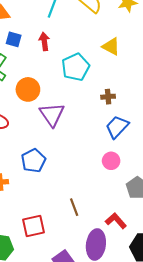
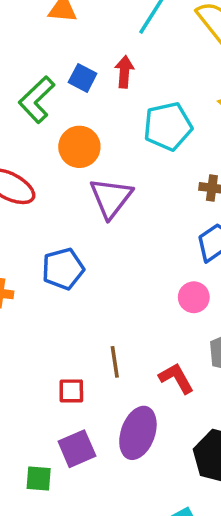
blue square: (14, 39) -> (83, 78), moved
red L-shape: (116, 221) -> (176, 378), moved
red square: (33, 226) -> (71, 391), moved, size x0.7

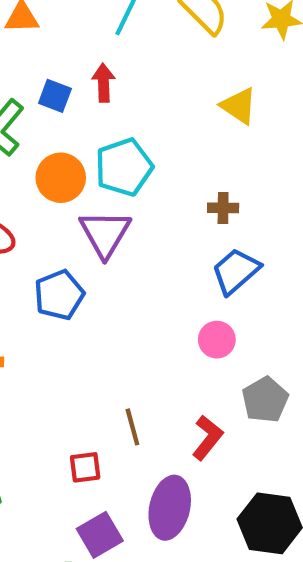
cyan pentagon: (168, 126) -> (124, 167), moved
blue pentagon: (63, 269) -> (59, 295), moved
red L-shape: (176, 378) -> (207, 438), turned 75

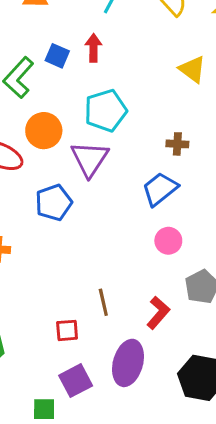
orange circle: (61, 178) -> (44, 131), moved
blue trapezoid: (236, 271) -> (160, 189), moved

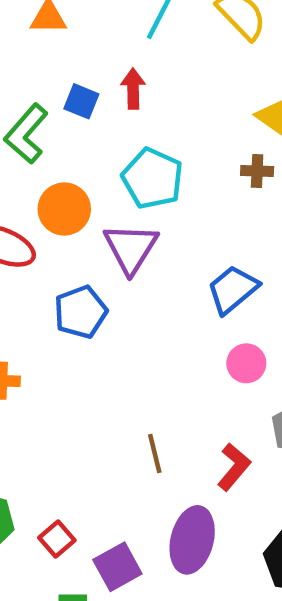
cyan pentagon: (106, 111) -> (152, 178), turned -30
brown cross: (177, 144) -> (257, 171), moved
red square: (67, 330) -> (57, 539), moved, turned -35

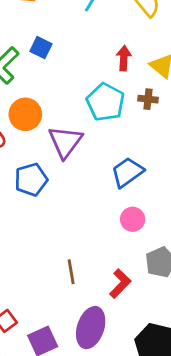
red arrow: (133, 89) -> (124, 58), moved
cyan pentagon: (152, 178) -> (105, 102), moved

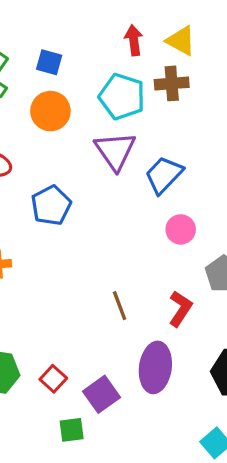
blue square: (41, 48) -> (49, 62), moved
brown cross: (148, 99) -> (172, 83), size x1.4
orange circle: (25, 114) -> (50, 111), moved
purple triangle: (65, 142) -> (115, 151), moved

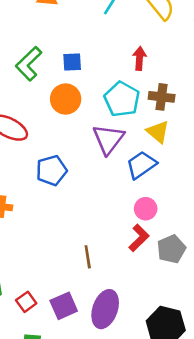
yellow triangle: (181, 41) -> (158, 132), moved
blue square: (49, 62) -> (72, 62), turned -30
red L-shape: (180, 309) -> (139, 238), moved
purple square: (101, 394) -> (64, 306), moved

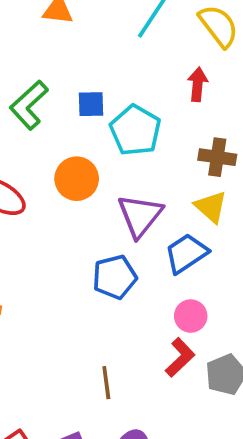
red arrow: (139, 58) -> (198, 84), moved
orange circle: (66, 99) -> (77, 179), moved
cyan pentagon: (122, 99) -> (135, 130), moved
blue pentagon: (51, 170) -> (115, 277), moved

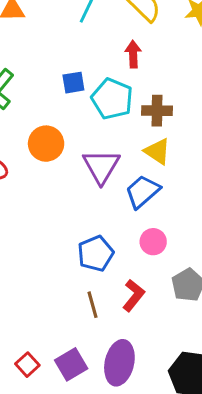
blue square: (91, 104) -> (73, 83), moved
cyan pentagon: (135, 130) -> (112, 99), moved
blue pentagon: (115, 277) -> (96, 254), moved
red L-shape: (180, 357) -> (133, 295), moved

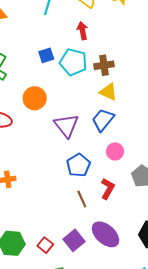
purple triangle: (101, 166) -> (66, 125), moved
purple ellipse: (119, 363) -> (105, 234), turned -52

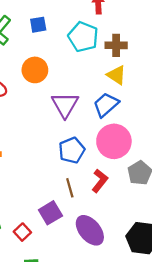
blue square: (46, 55) -> (38, 25), moved
pink circle: (115, 151) -> (114, 141), size x1.8
purple square: (74, 240) -> (50, 213), moved

